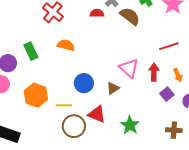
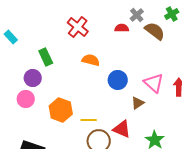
green rectangle: (31, 51) -> (46, 57), moved
blue circle: (84, 83) -> (118, 80), moved

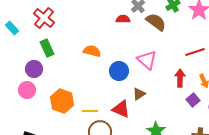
red cross: (78, 27) -> (44, 18), moved
pink triangle: (154, 83) -> (147, 60), moved
red triangle: (122, 129) -> (121, 109), moved

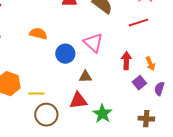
red line: (195, 52) -> (138, 23), moved
brown triangle: (139, 94) -> (85, 77), turned 32
red triangle: (121, 109) -> (78, 101), moved, turned -30

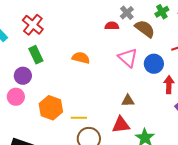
pink triangle: (93, 43) -> (128, 58), moved
blue circle: (65, 54) -> (154, 64), moved

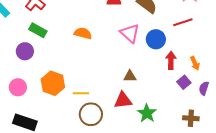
green rectangle: (36, 55) -> (38, 30), turned -36
pink circle: (16, 97) -> (18, 87), moved

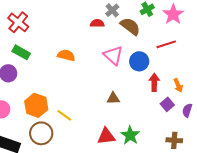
yellow line: (81, 93) -> (64, 115), turned 35
red triangle: (123, 100) -> (106, 136), moved
brown circle: (91, 114) -> (41, 133), moved

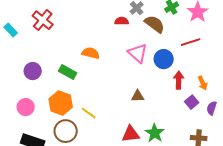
green rectangle: (21, 52) -> (68, 72), moved

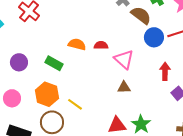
red semicircle: (122, 21) -> (101, 45), moved
pink triangle: (138, 53) -> (124, 59), moved
blue circle: (164, 59) -> (154, 37), moved

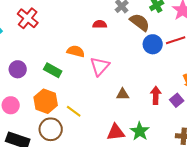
red semicircle: (101, 45) -> (100, 24), moved
pink triangle: (124, 59) -> (100, 66), moved, turned 30
red arrow: (165, 71) -> (156, 95), moved

